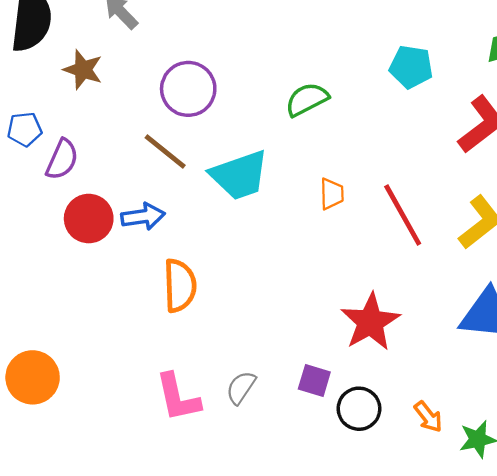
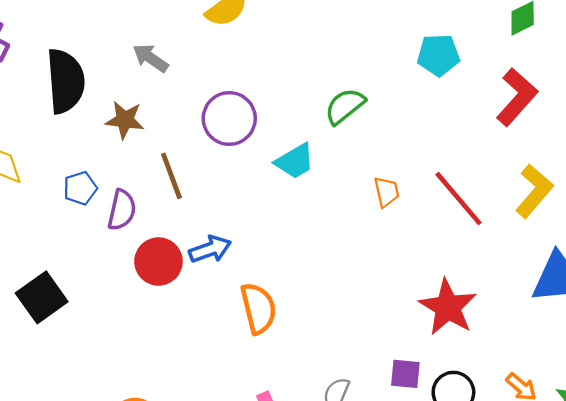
brown line: (165, 151) -> (171, 176), moved, turned 42
cyan trapezoid: (239, 175) -> (295, 161), moved, size x0.7

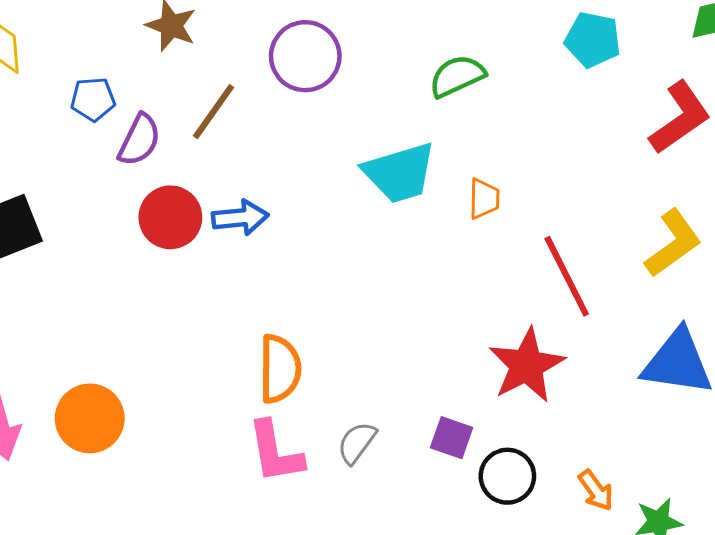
cyan trapezoid: (295, 161) -> (400, 173), moved, size x1.4
brown line: (171, 176) -> (213, 112), turned 42
red line: (459, 199) -> (567, 276), moved
orange semicircle: (258, 308) -> (280, 369), moved

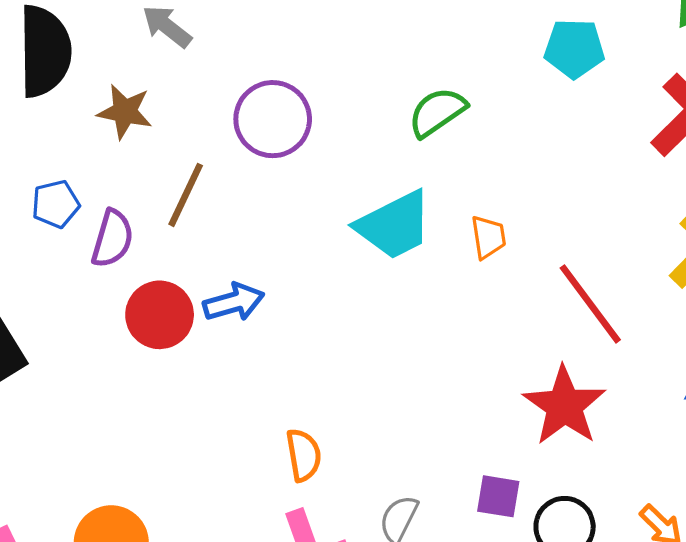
orange semicircle: (280, 369) -> (304, 455), size x0.7

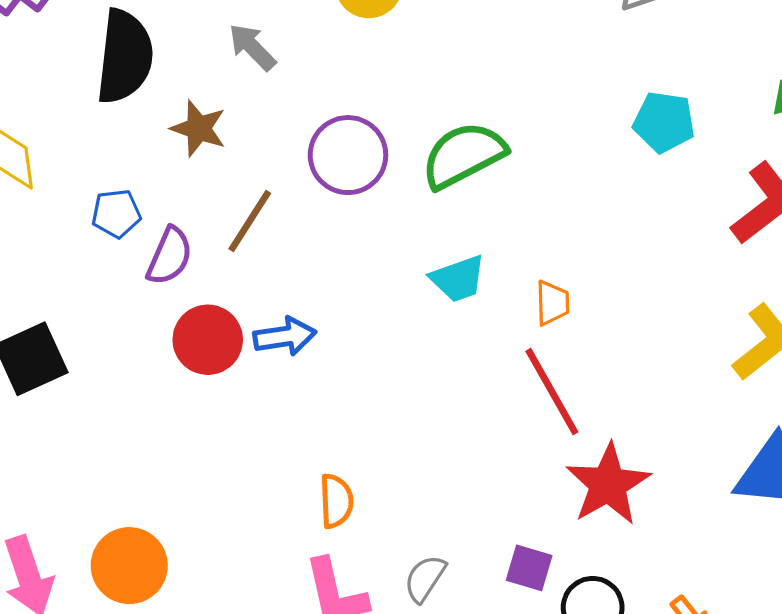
green semicircle: (437, 112) -> (463, 155), moved, size x1.4
cyan trapezoid: (394, 225) -> (458, 279), size x0.7
red line: (590, 304) -> (552, 392), moved

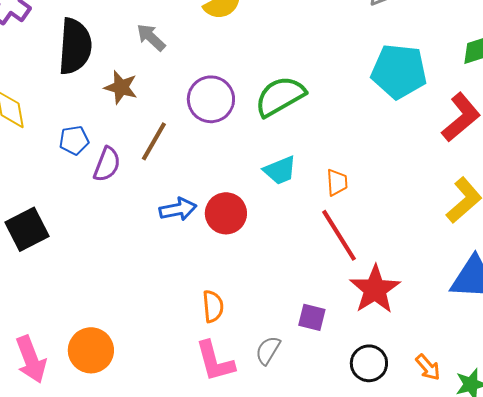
cyan pentagon: (664, 122) -> (399, 71), size x1.5
red circle: (208, 340) -> (226, 213), moved
purple square: (529, 568) -> (312, 317), moved

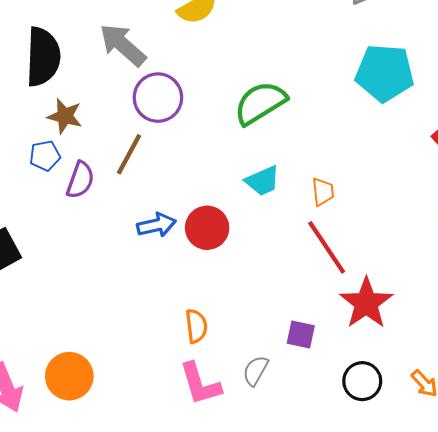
gray arrow: (151, 37) -> (123, 45), size x1.5
brown star: (121, 87) -> (65, 116), moved
purple circle: (211, 99) -> (158, 98), moved

